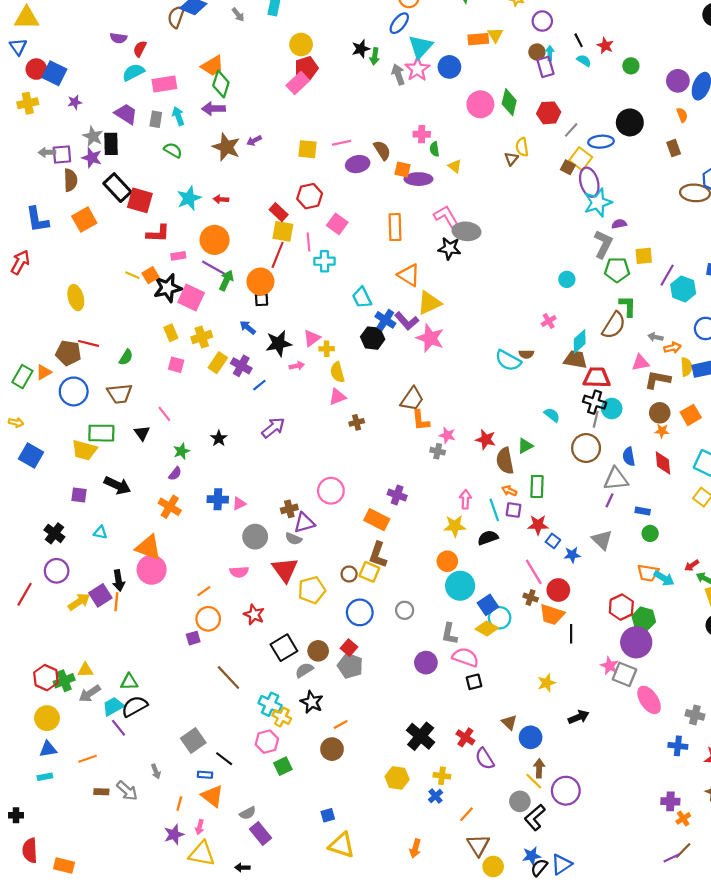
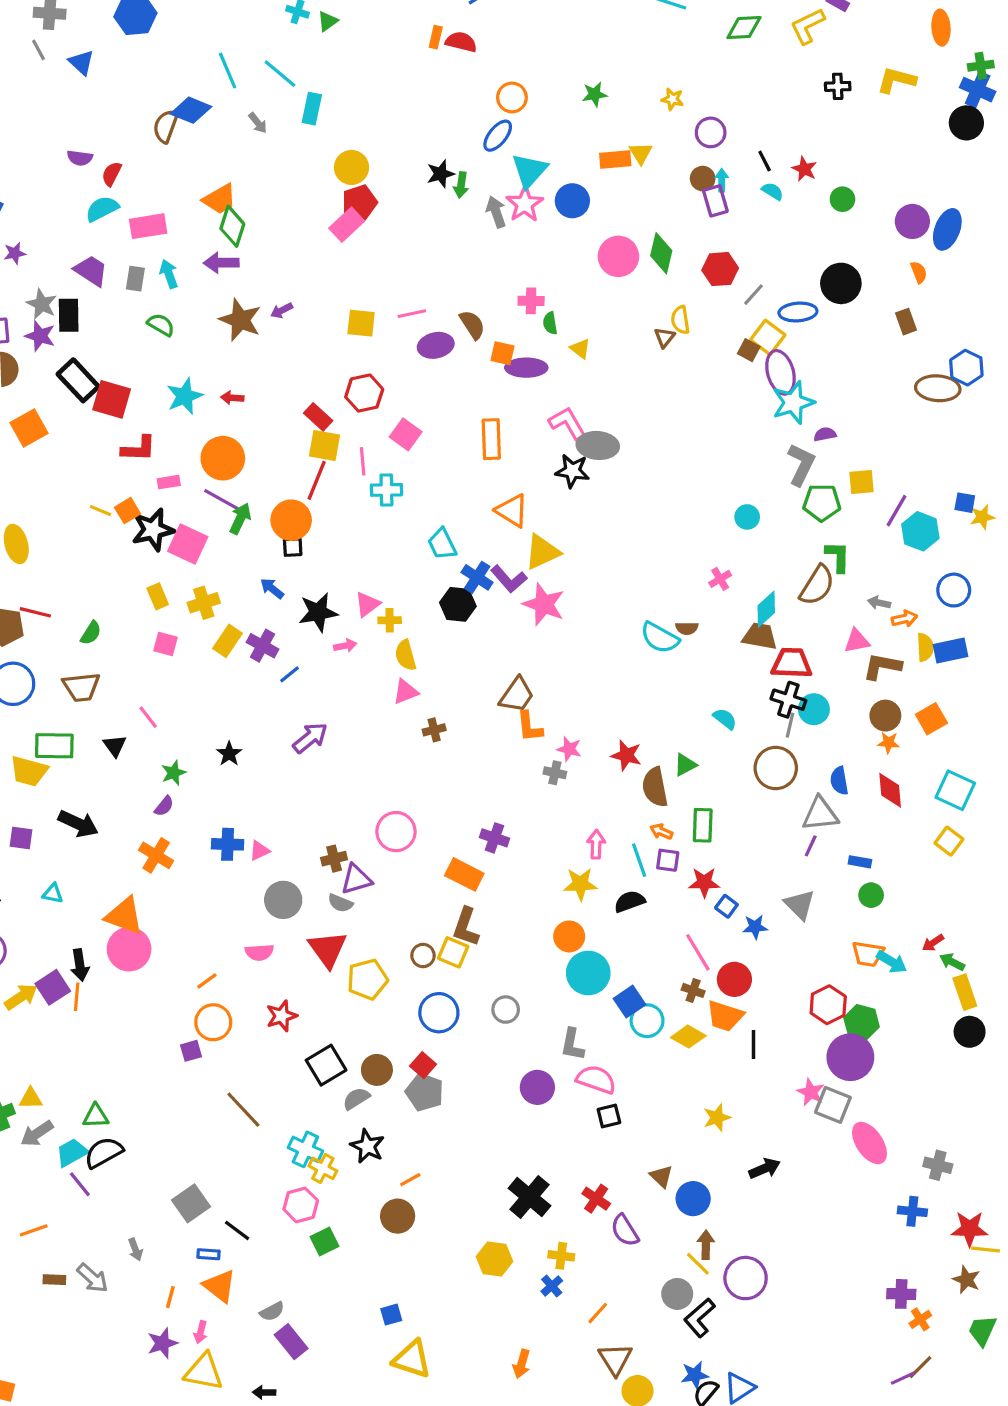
red star: (254, 615) -> (282, 1016), turned 30
yellow diamond: (487, 628) -> (688, 1037), moved

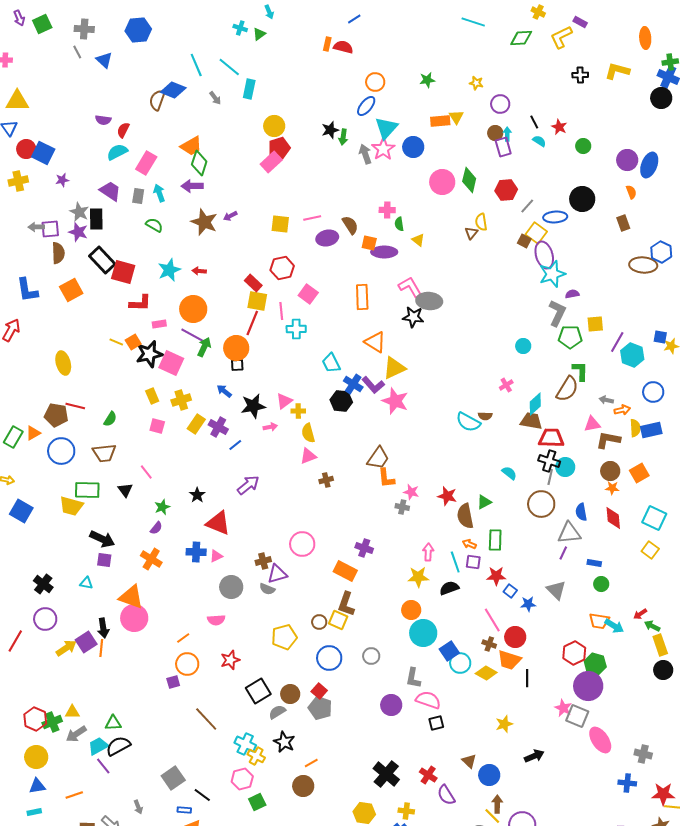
pink rectangle: (148, 226) -> (146, 163), turned -50
purple square: (21, 838) -> (104, 560), moved
red triangle: (328, 949) -> (218, 523), moved, turned -32

